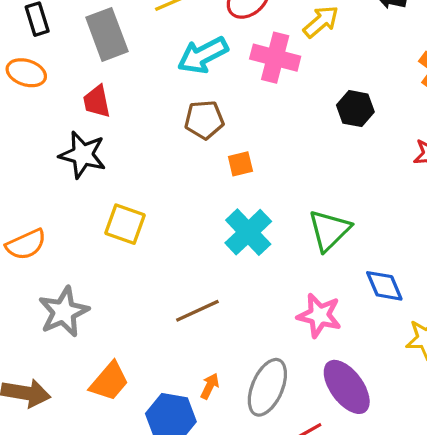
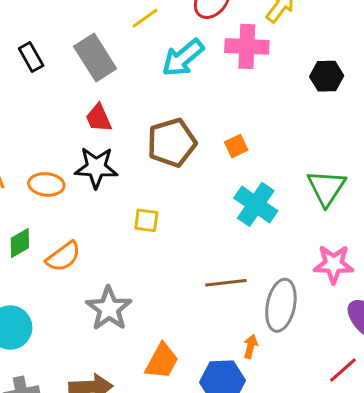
orange ellipse: (26, 73) -> (46, 184), moved
brown pentagon: (204, 120) -> (172, 143), moved, size x1.4
yellow square: (125, 224) -> (146, 220), size x0.7
brown line: (197, 311) -> (226, 283), turned 30
gray ellipse: (267, 387) -> (281, 305), moved

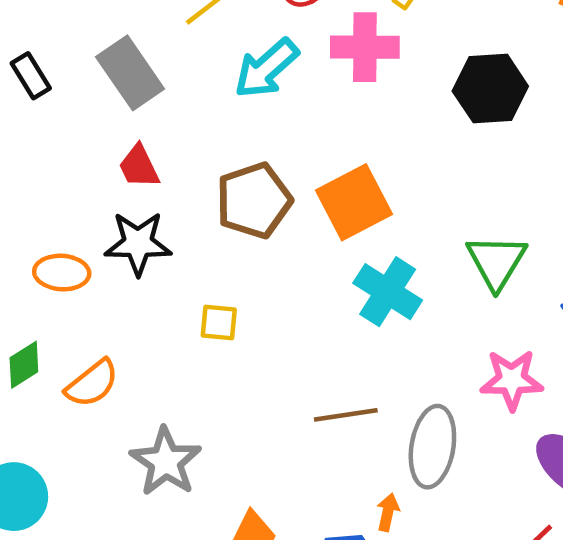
black hexagon: (327, 76) -> (490, 89), size x1.4
orange square: (236, 146) -> (354, 202), size x2.0

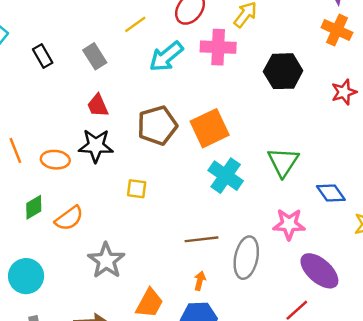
gray rectangle: (130, 73) -> (95, 56), size x0.7
orange arrow: (388, 512) -> (200, 281), moved

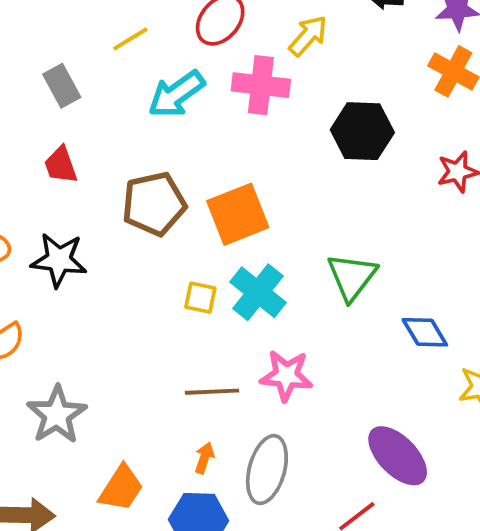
black star: (96, 146) -> (59, 260), moved
yellow square: (137, 189) -> (200, 298), moved
pink star: (289, 224) -> (286, 376), moved
gray ellipse: (246, 258) -> (267, 470), moved

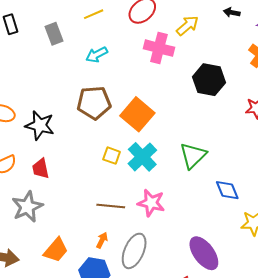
cyan arrow: (176, 94) -> (97, 55), moved, size x0.7
red trapezoid: (61, 165) -> (41, 169), moved
orange square: (238, 214) -> (137, 114), turned -36

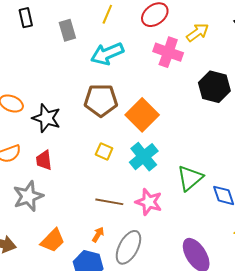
yellow line: (94, 14) -> (107, 14), turned -48
cyan arrow: (97, 55) -> (107, 54), size x1.5
yellow square: (112, 156) -> (104, 151), moved
green triangle: (193, 156) -> (190, 178), moved

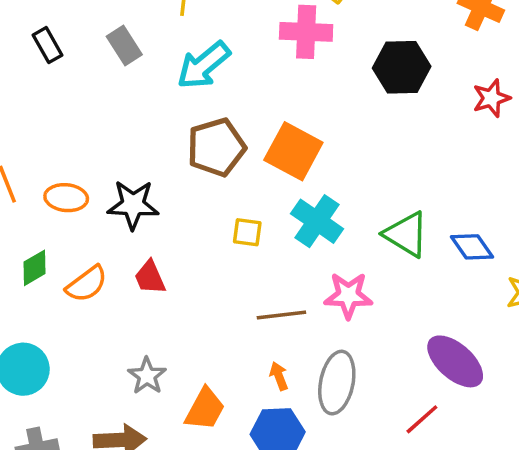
green triangle: (190, 178) -> (406, 234), turned -32
gray star: (28, 196) -> (147, 376), moved, size x0.7
orange arrow: (98, 235) -> (279, 376), turned -35

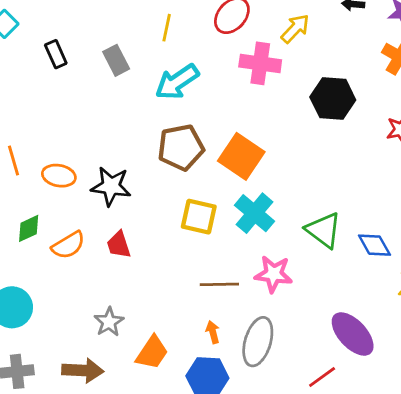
yellow square: (247, 232) -> (199, 217), size x1.5

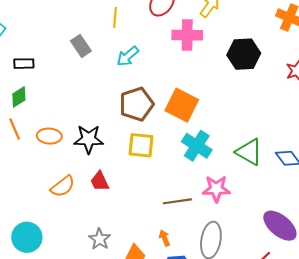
black rectangle: (56, 54) -> (24, 64), moved, turned -60
cyan arrow: (177, 82) -> (128, 56), size x0.7
yellow square: (199, 217) -> (141, 145), moved
green diamond: (29, 228) -> (19, 97), moved
orange arrow: (213, 332) -> (164, 238), moved

